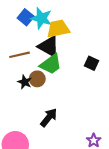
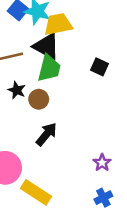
green trapezoid: (51, 64) -> (49, 68), turned -40
brown circle: (37, 79) -> (39, 99), moved

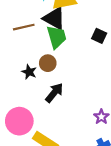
green trapezoid: (49, 68) -> (56, 37), turned -30
black star: (17, 90) -> (29, 72), moved

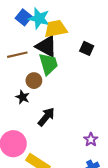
black square: (99, 36) -> (87, 48), moved
brown circle: (48, 63) -> (34, 81), moved

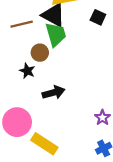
black arrow: (46, 117) -> (53, 92), turned 36

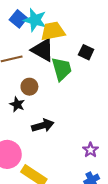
green trapezoid: (56, 34) -> (62, 69), moved

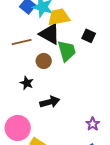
brown circle: (29, 87) -> (44, 61), moved

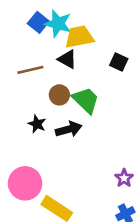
black triangle: (50, 34) -> (67, 59), size x0.7
green trapezoid: (67, 51) -> (86, 100), moved, turned -30
black arrow: (50, 102) -> (69, 129), moved

